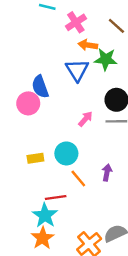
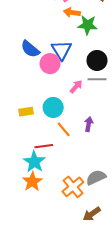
blue triangle: (77, 70) -> (61, 50), moved
blue semicircle: (40, 87) -> (30, 49), turned -30
pink circle: (28, 103) -> (50, 64), moved
pink arrow: (85, 119) -> (76, 87), moved

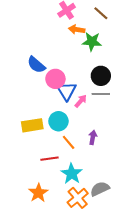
blue triangle: (61, 50) -> (67, 91), moved
yellow rectangle: (26, 112) -> (32, 125), size x1.5
cyan star: (34, 162) -> (72, 174), moved

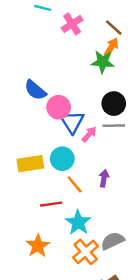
orange arrow: (77, 29) -> (111, 47), moved, turned 112

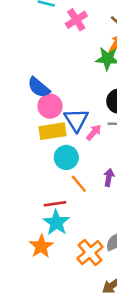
pink circle: (59, 107) -> (50, 106), moved
yellow rectangle: (30, 164) -> (53, 131), moved
cyan star: (78, 222) -> (56, 223), moved

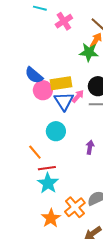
yellow rectangle: (53, 131) -> (61, 83), moved
pink arrow: (94, 132) -> (78, 96), moved
orange line: (79, 184) -> (35, 152), moved
orange star: (41, 246) -> (51, 218), moved

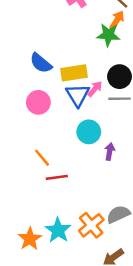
pink circle: (43, 90) -> (38, 102), moved
cyan circle: (56, 131) -> (89, 132), moved
cyan star: (48, 183) -> (58, 230), moved
orange star: (51, 218) -> (30, 239), moved

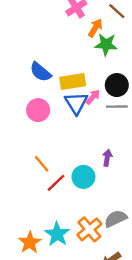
orange arrow: (117, 20) -> (95, 28), moved
cyan circle: (89, 132) -> (83, 177), moved
red line: (57, 177) -> (56, 183), turned -36

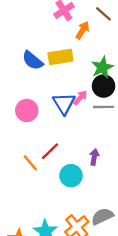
green star: (106, 45) -> (102, 67), moved, turned -30
blue semicircle: (40, 72) -> (33, 60), moved
yellow rectangle: (73, 81) -> (60, 57), moved
red line: (56, 183) -> (50, 151), moved

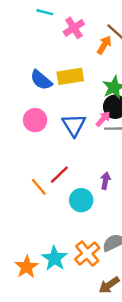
orange arrow: (83, 30) -> (104, 45), moved
pink arrow: (80, 98) -> (103, 119), moved
pink circle: (27, 110) -> (35, 120), moved

